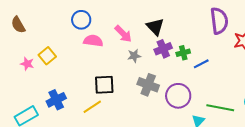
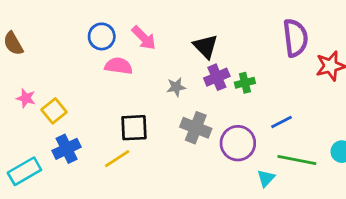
pink arrow: (123, 34) -> (144, 38), moved
yellow square: (47, 56) -> (54, 111), moved
blue line: (201, 64) -> (281, 122), moved

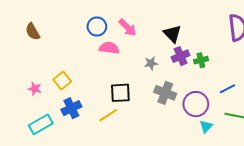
pink star: (26, 98) -> (35, 89), moved
cyan triangle: (266, 178) -> (206, 126), moved

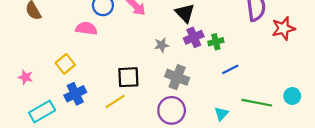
pink semicircle: (109, 48) -> (86, 28), moved
pink star: (35, 89) -> (25, 77), moved
blue line: (227, 89) -> (230, 69), moved
purple circle: (196, 104) -> (172, 110), moved

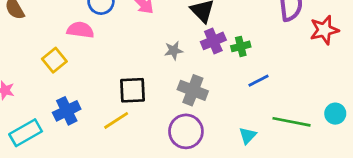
yellow square: (65, 64) -> (54, 60), moved

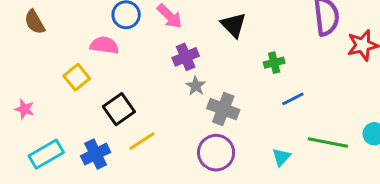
purple cross: (213, 41) -> (186, 57), moved
gray star: (174, 51) -> (196, 86), moved, turned -30
black square: (132, 90) -> (119, 109), moved, turned -32
blue cross: (67, 111) -> (96, 154), moved

